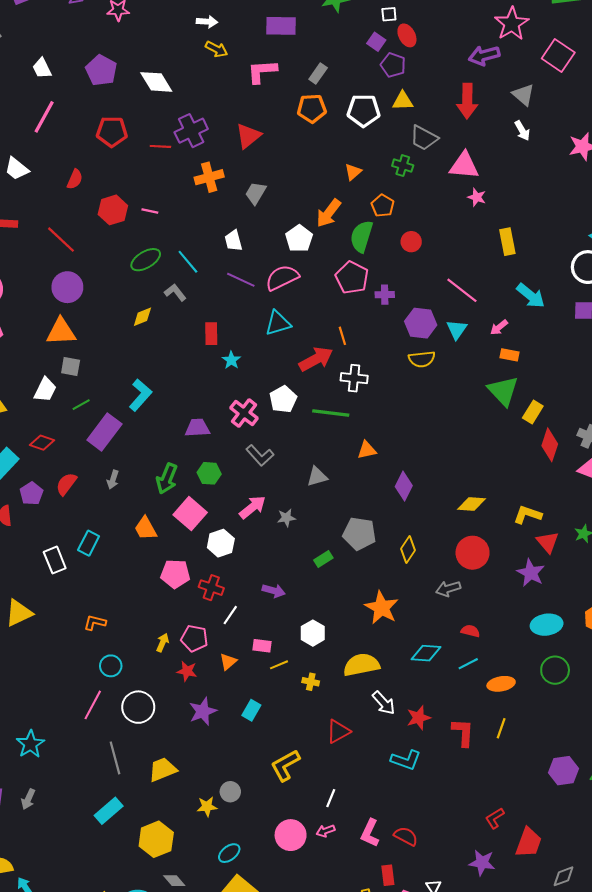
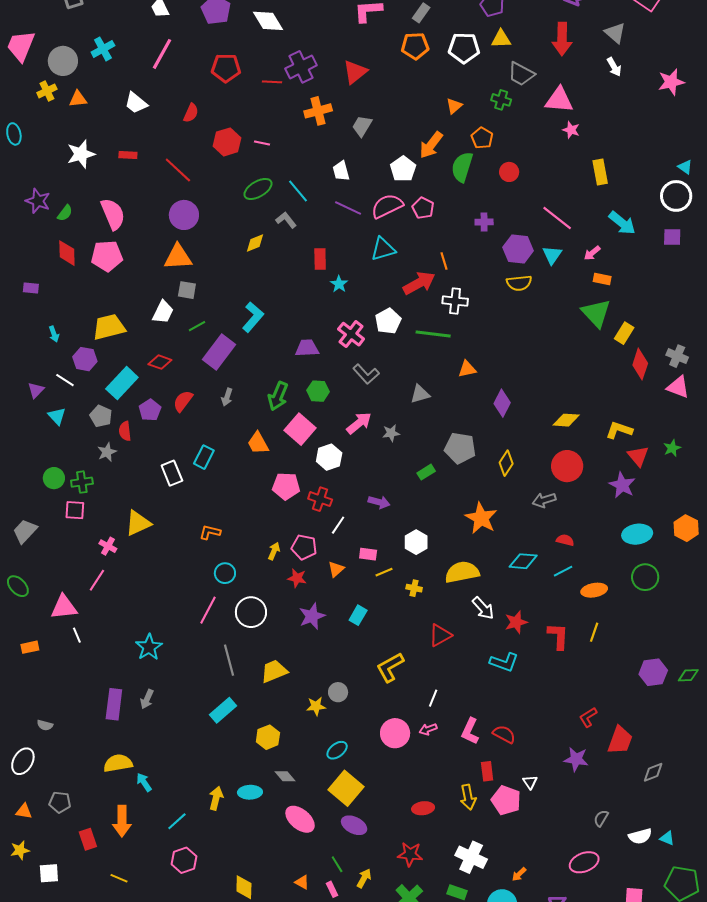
pink pentagon: (352, 278) -> (423, 208), moved, size x0.7
yellow hexagon: (156, 839) -> (268, 737), size x0.7

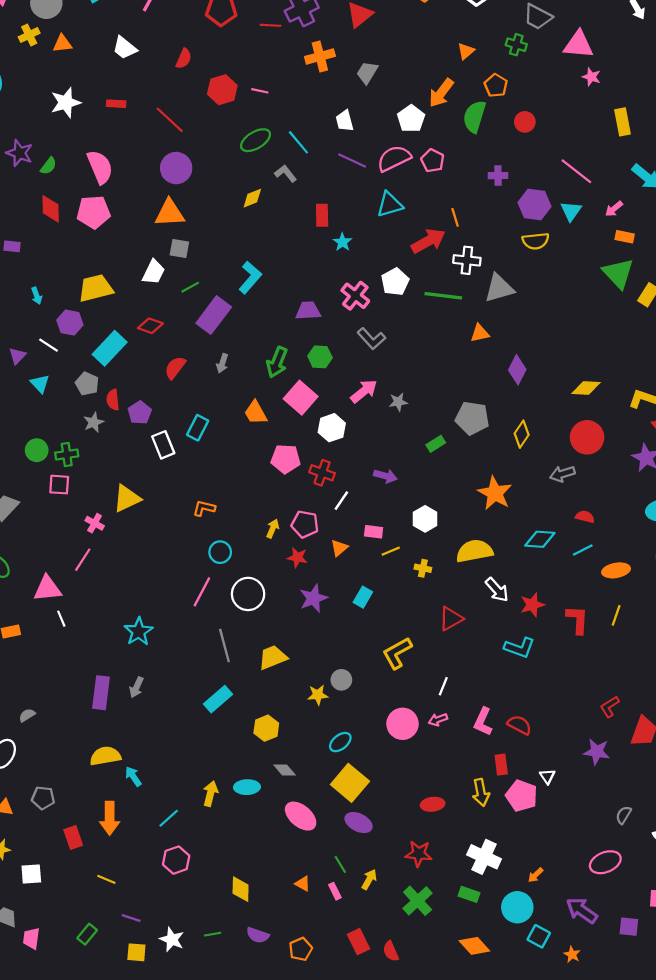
gray triangle: (420, 394) -> (499, 288), moved, size x1.4
purple pentagon: (150, 410) -> (140, 413), moved
gray semicircle: (45, 725) -> (27, 715), turned 133

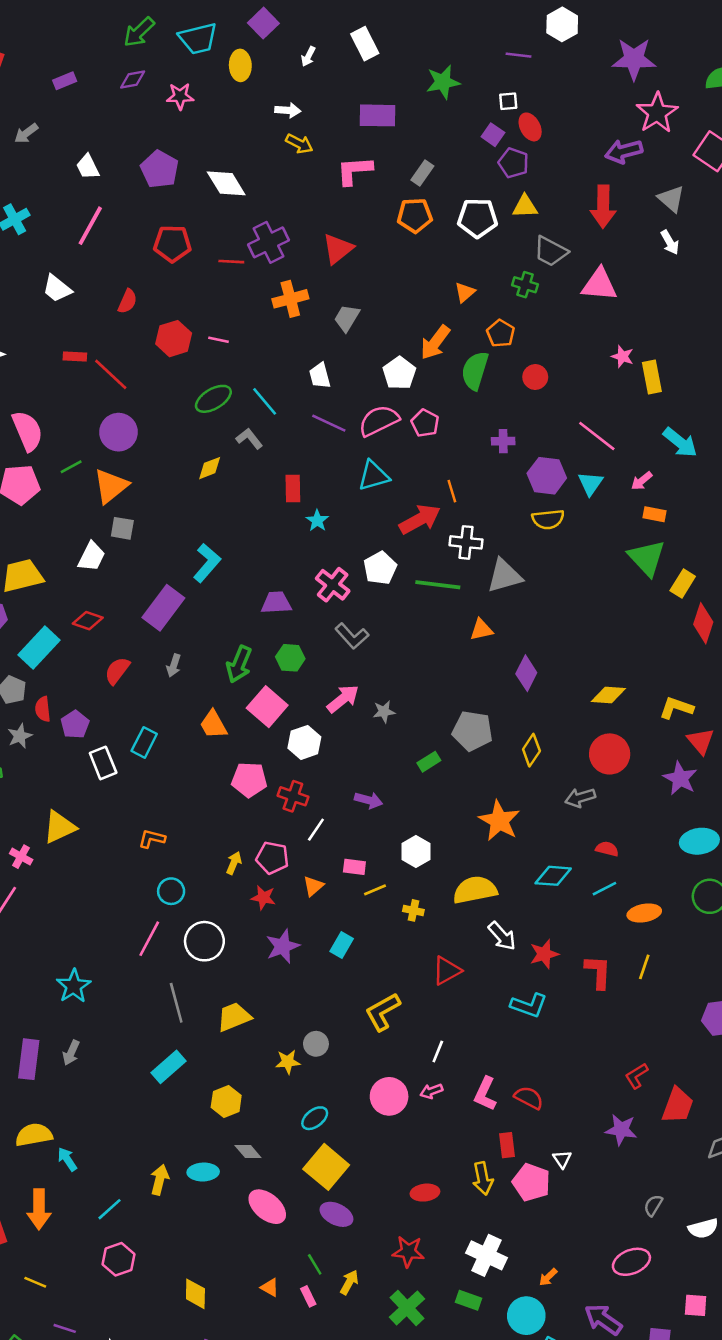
pink star: (591, 77) -> (622, 356), moved
red rectangle: (116, 104) -> (75, 356), moved
orange triangle: (170, 213) -> (111, 486), turned -36
green line: (190, 287) -> (71, 467), moved

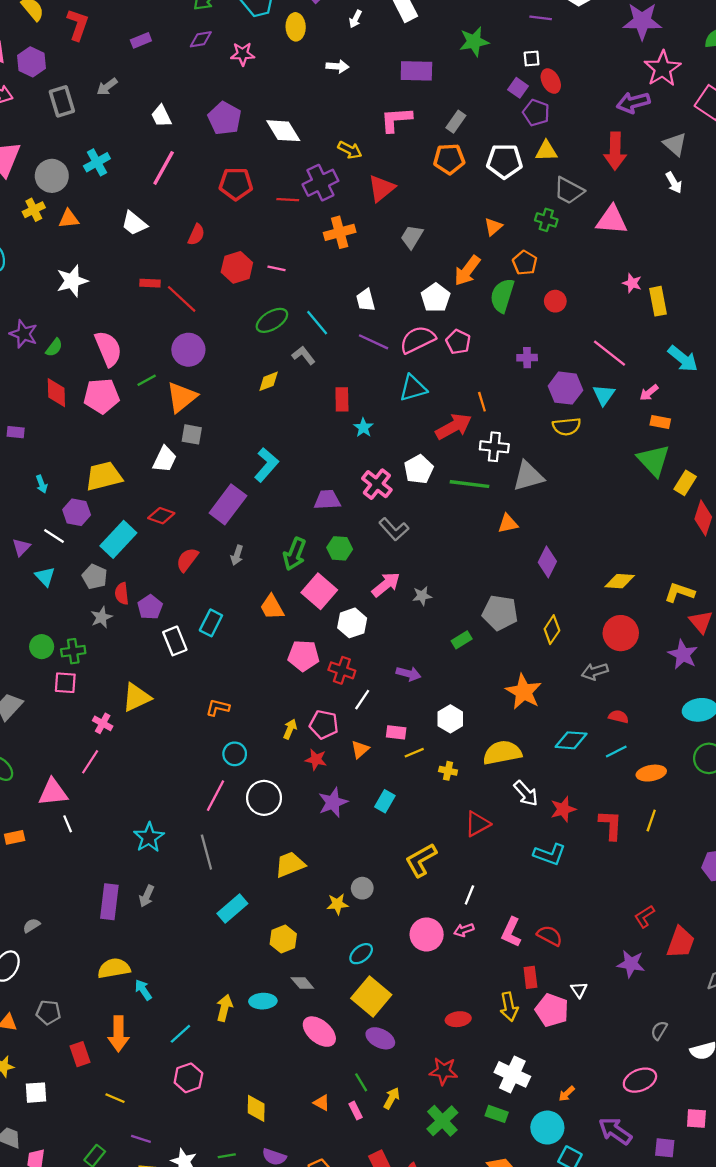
yellow arrow: (299, 144) -> (350, 150), moved
gray trapezoid: (347, 318) -> (412, 237), moved
gray line: (176, 1003) -> (206, 852), moved

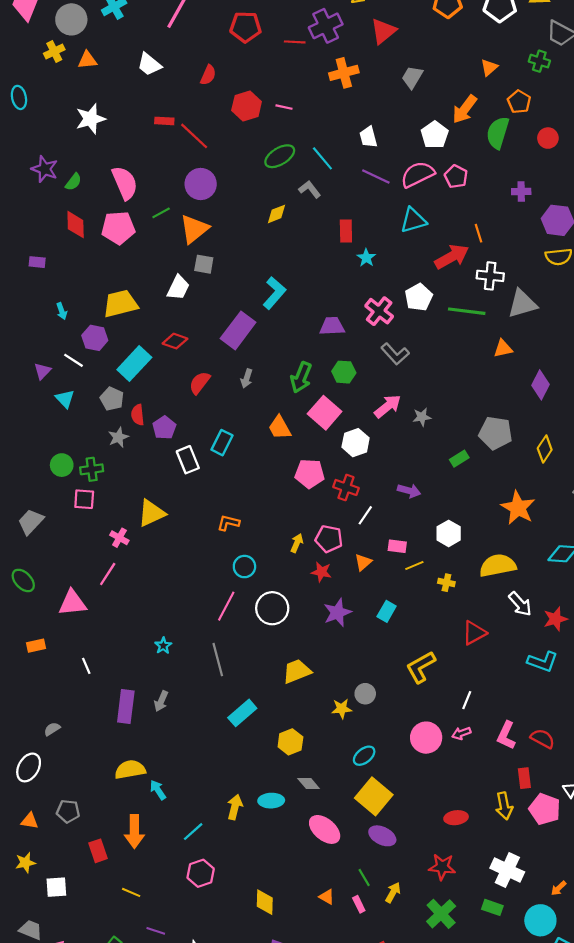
white line: (68, 824) -> (86, 666), moved
cyan star: (149, 837) -> (163, 646), size x0.6

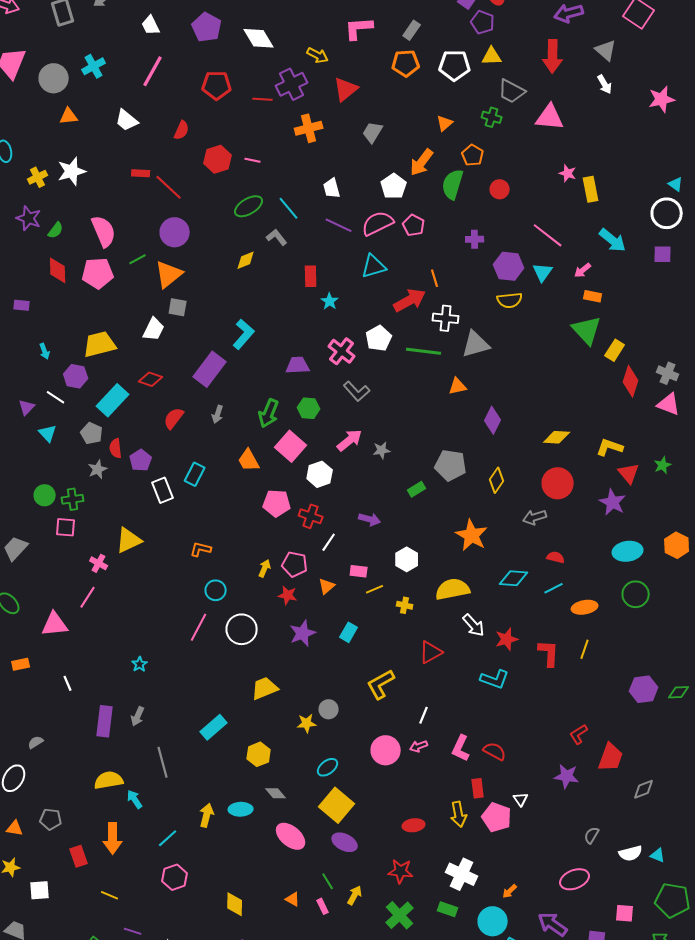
yellow cross: (54, 51) -> (38, 177), moved
gray line: (218, 660) -> (163, 762), moved

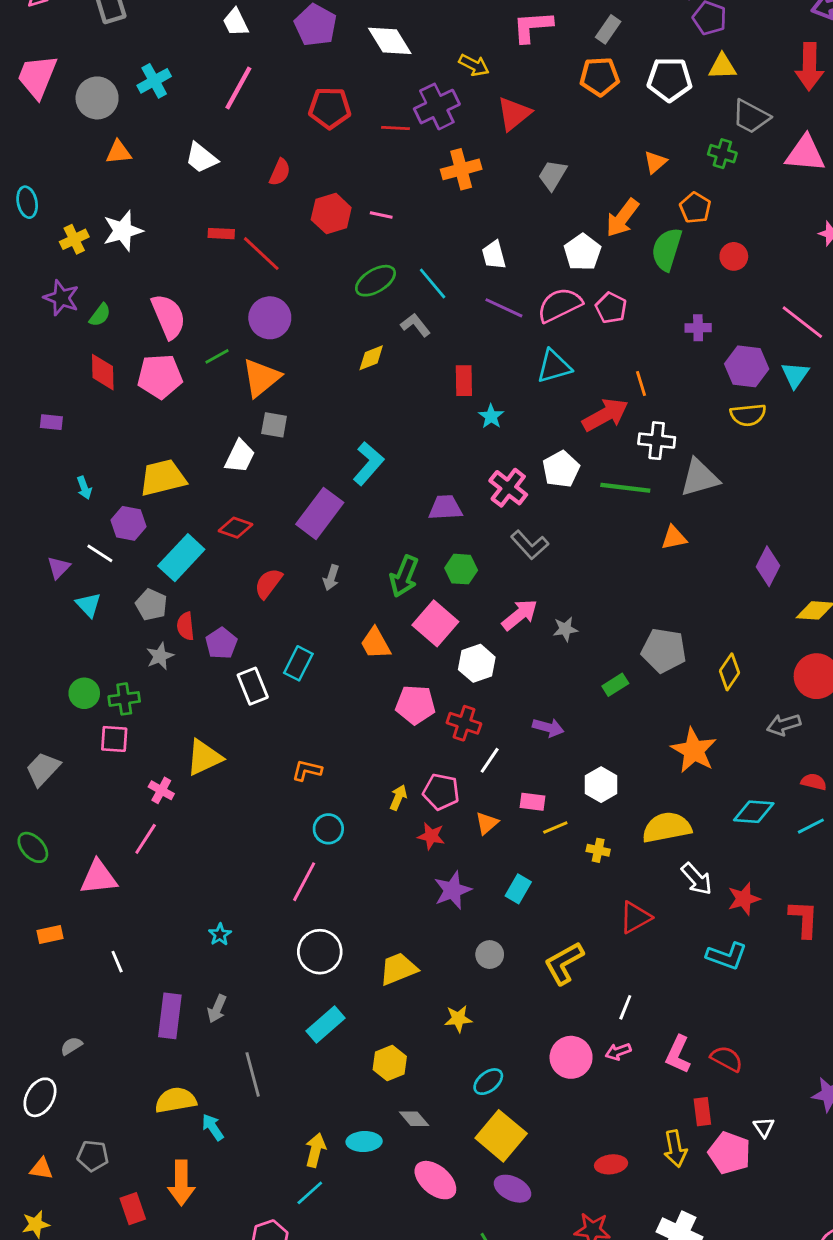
purple diamond: (493, 420) -> (768, 566), moved
white circle: (242, 629) -> (320, 952), moved
gray circle: (329, 709) -> (490, 955), moved
cyan line: (168, 838) -> (310, 1193), moved

